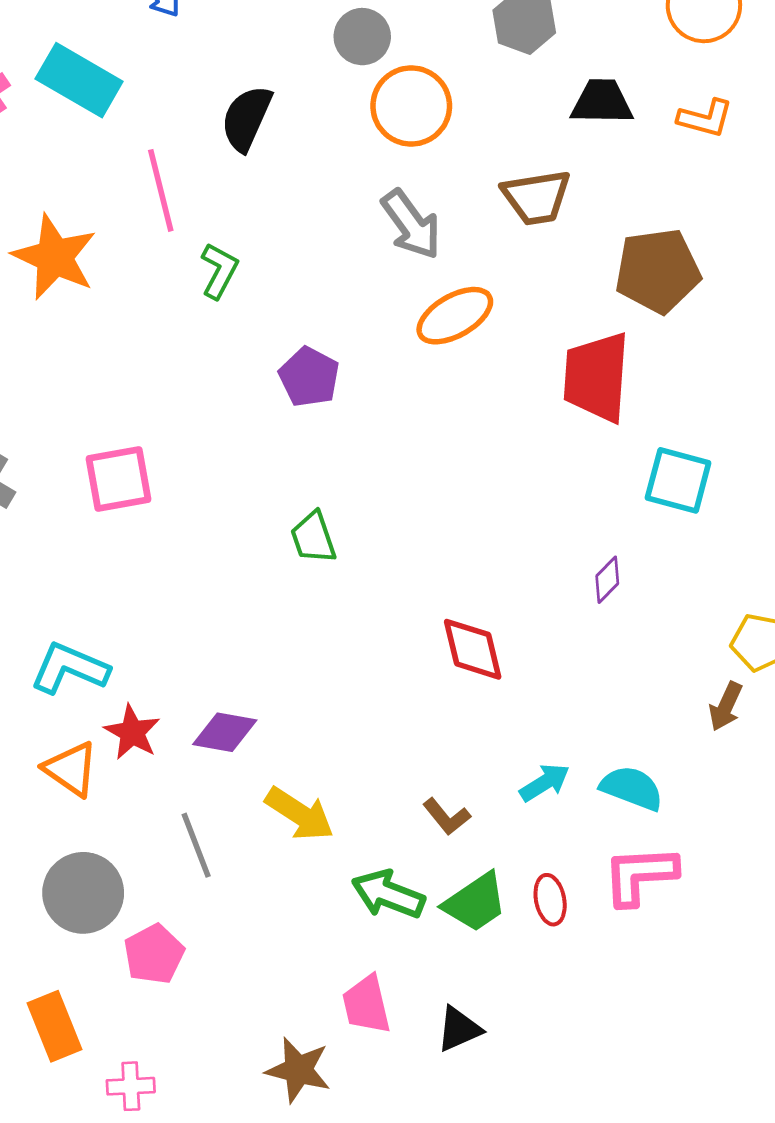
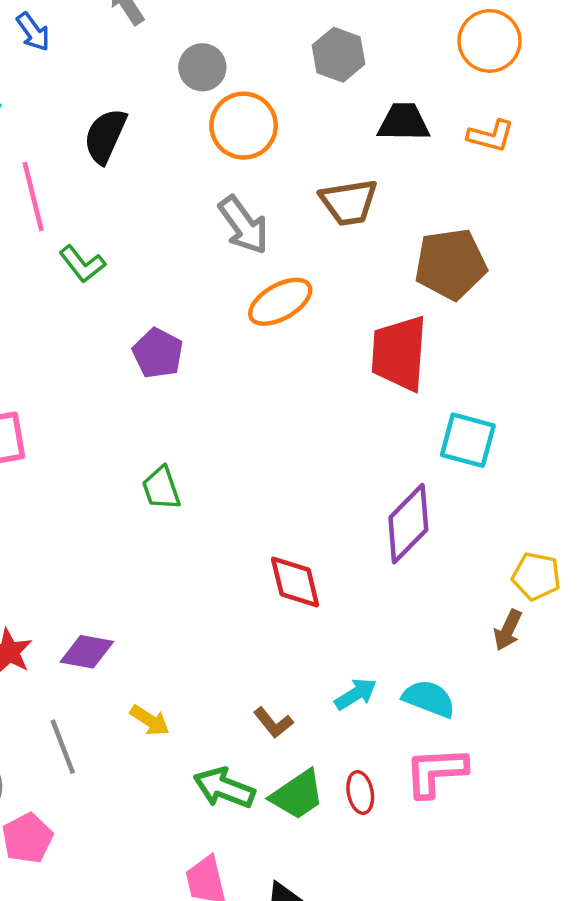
green L-shape: (219, 271) -> (82, 264), turned 114
purple diamond: (607, 580) -> (408, 524), size x2.0
yellow arrow: (300, 814) -> (150, 720), size x0.7

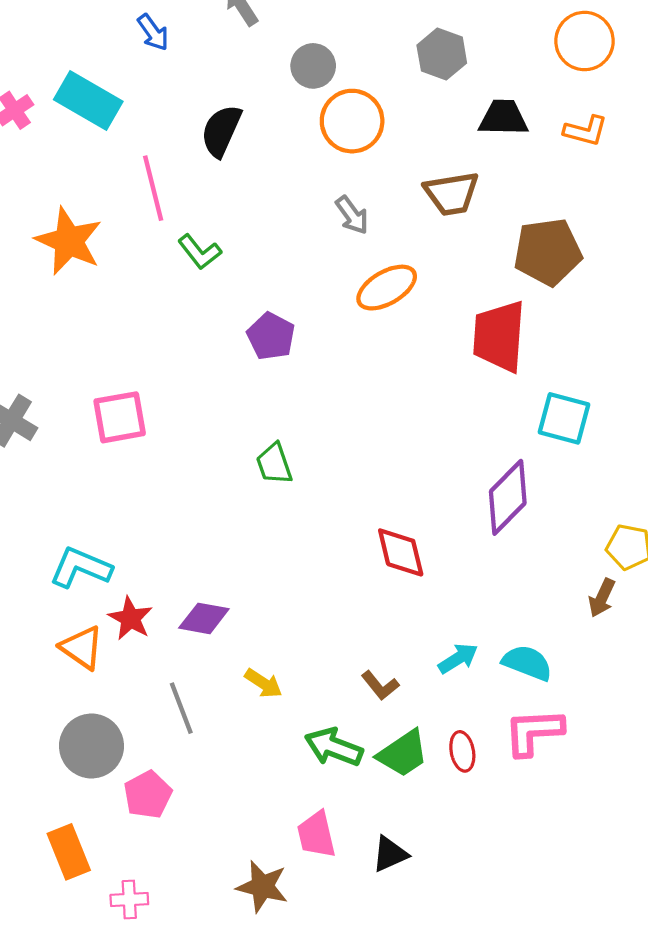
gray arrow: (244, 225) -> (352, 215), size x0.7

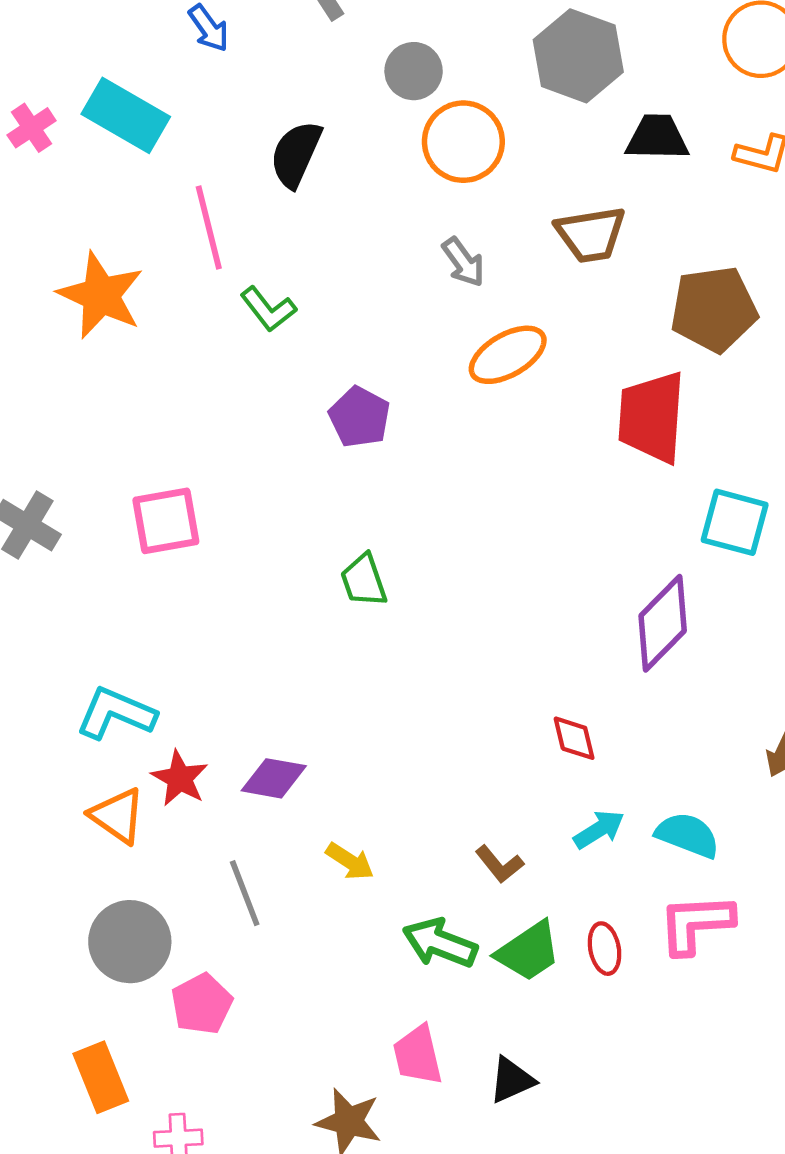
gray hexagon: (442, 54) -> (578, 56), size x1.4
red diamond: (401, 552) -> (574, 738), moved, size x0.7

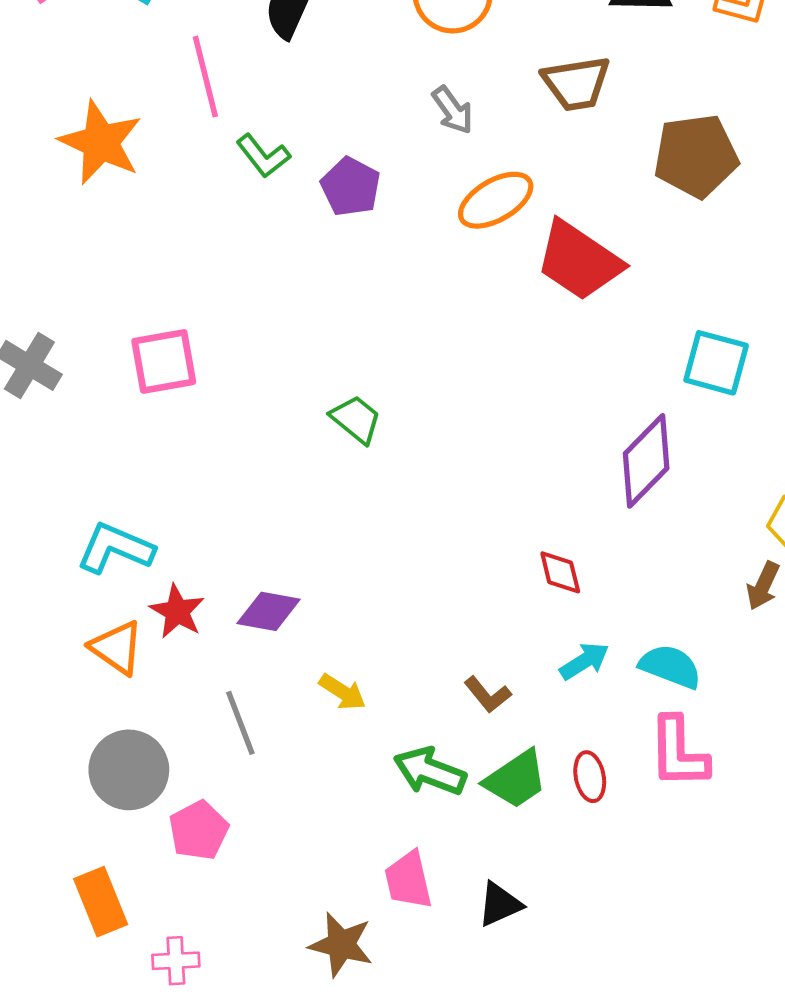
purple pentagon: (360, 417) -> (351, 187), moved
red trapezoid: (652, 417) -> (579, 261), moved, turned -60
green trapezoid: (364, 580) -> (356, 419), turned 148
pink L-shape: (696, 924) -> (678, 752), turned -88

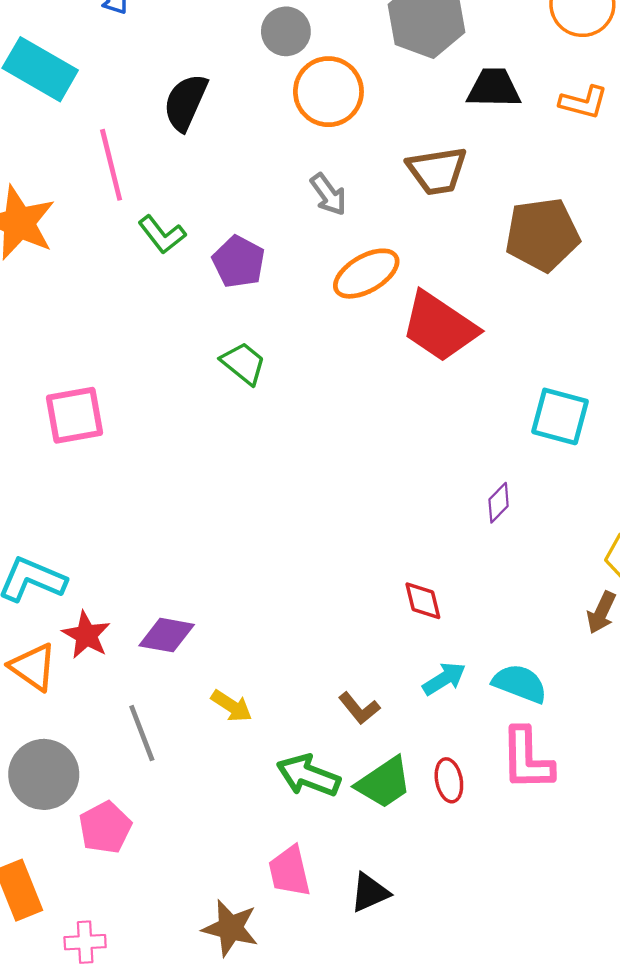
green trapezoid: (356, 419) -> (243, 363), moved
purple diamond: (646, 461) -> (499, 503), size x0.5

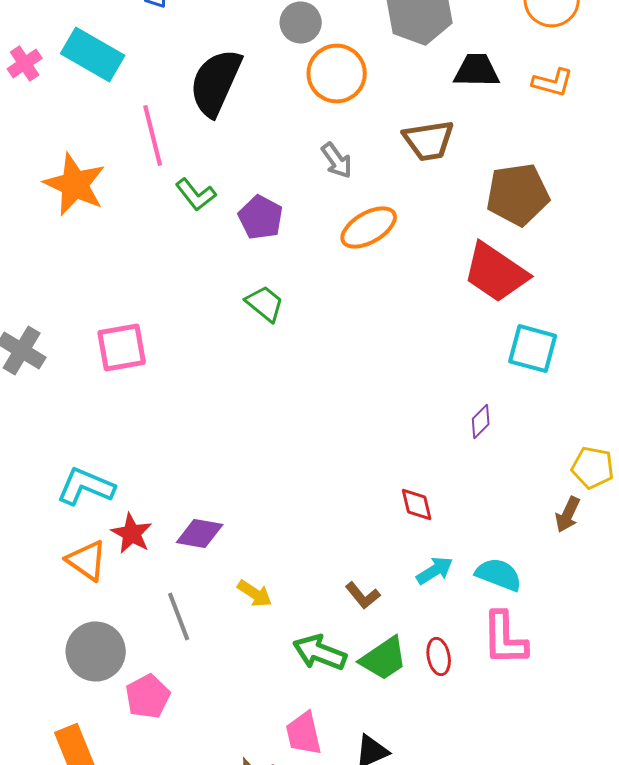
black semicircle: (186, 102) -> (216, 82), size x1.4
red trapezoid: (439, 327) -> (496, 272), moved

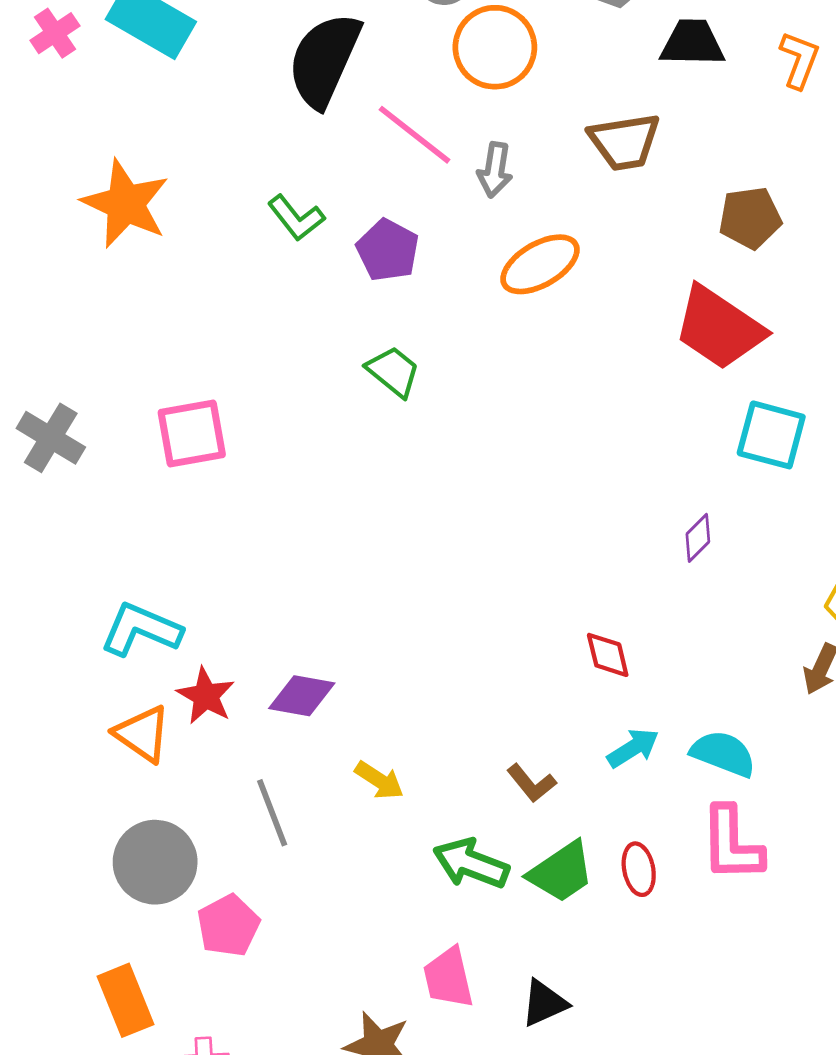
orange L-shape: (553, 82) -> (799, 60), turned -84
pink line: (153, 136) -> (415, 135), moved, turned -38
gray arrow: (337, 160) -> (495, 170), turned 45
brown pentagon: (518, 194) -> (750, 218), size x0.7

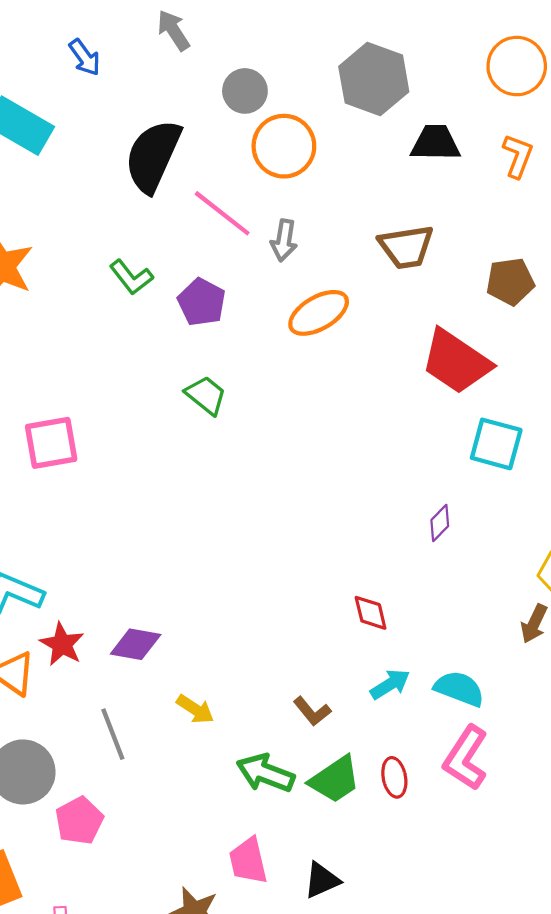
brown trapezoid: (625, 142) -> (406, 247), moved
brown pentagon: (750, 218) -> (510, 282), moved
pink L-shape: (732, 844) -> (466, 758), turned 34

